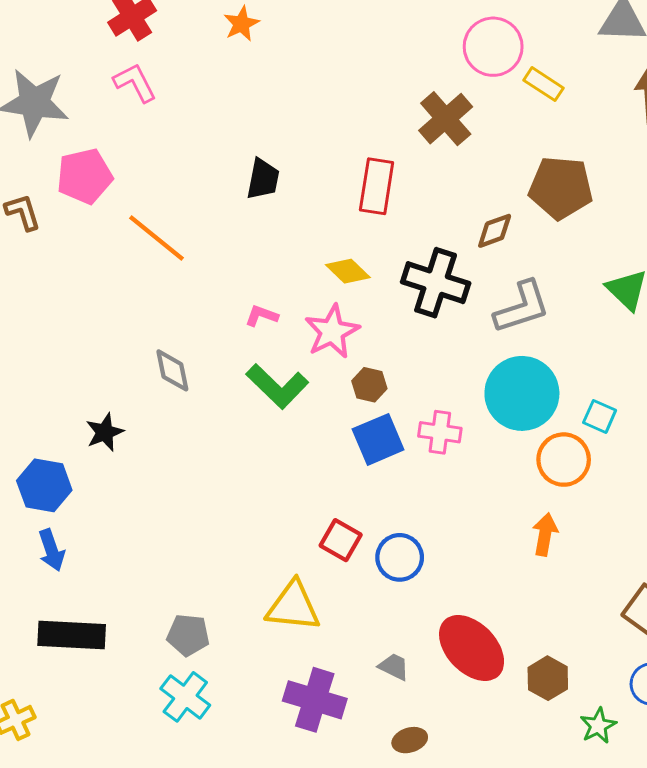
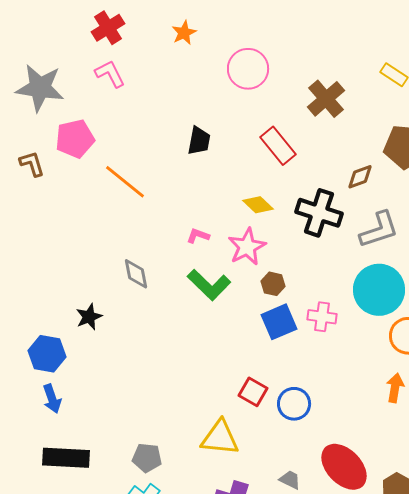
pink circle: (493, 47) -> (248, 69), moved
red rectangle: (377, 186) -> (278, 146), turned -48

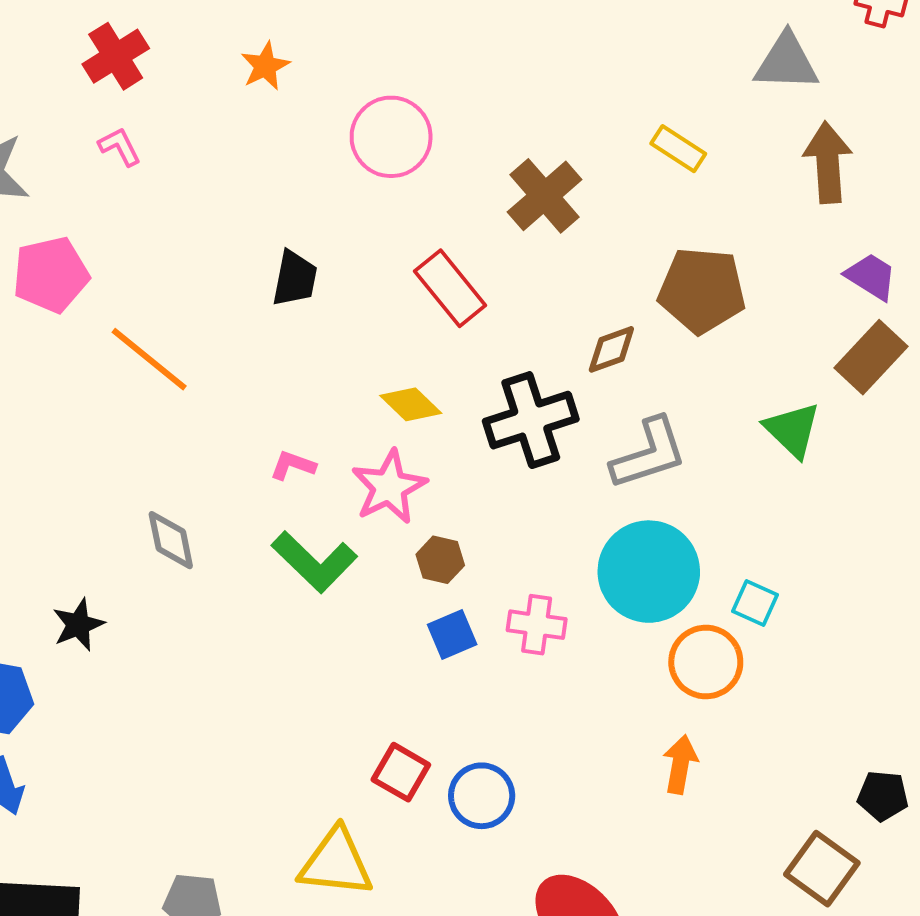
pink L-shape: (110, 74) -> (120, 147), size x0.7
black cross: (319, 213) -> (531, 420), turned -36
blue square: (279, 322) -> (452, 634), size x0.7

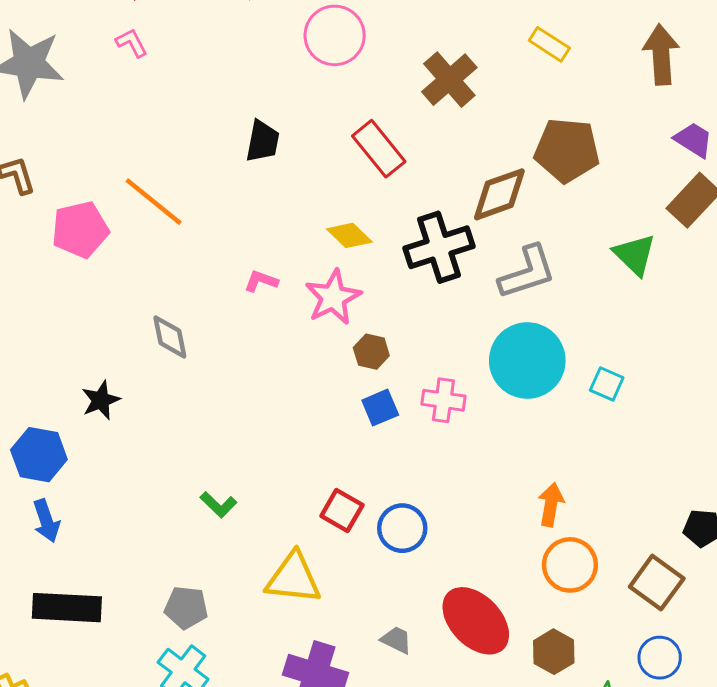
pink pentagon: (51, 275) -> (80, 230), moved
brown diamond: (611, 349) -> (499, 194), size x1.5
green L-shape: (314, 562) -> (218, 505), moved, size x0.6
orange circle: (706, 662) -> (570, 565), moved

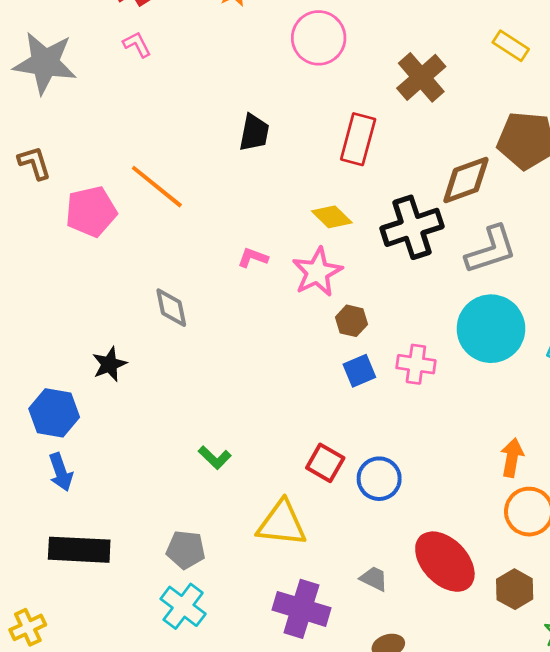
red rectangle: (379, 149) -> (358, 139), turned 54

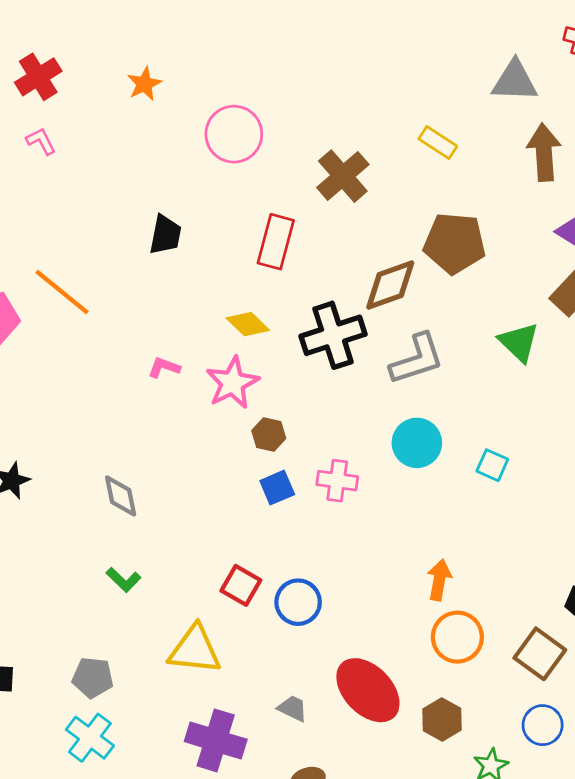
gray diamond: (171, 308) -> (121, 496), moved
cyan circle: (491, 329) -> (417, 443), size x0.7

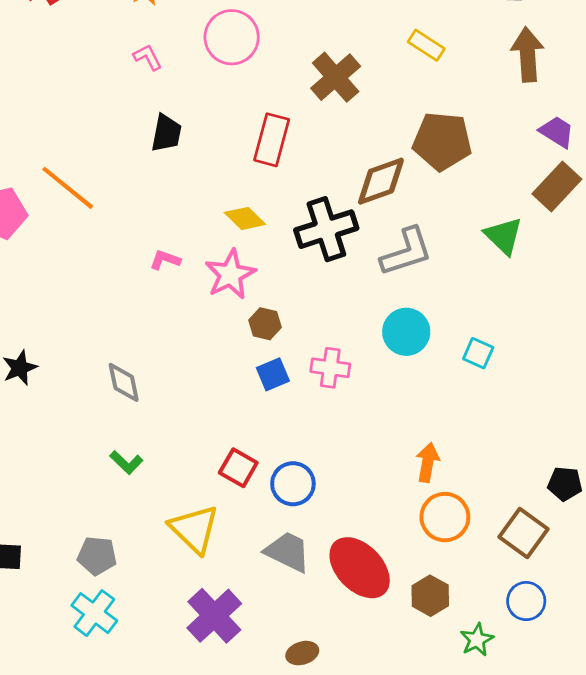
pink L-shape: (41, 141) -> (148, 57), moved
yellow triangle: (195, 650) -> (194, 529), turned 38
gray trapezoid: (293, 708) -> (288, 552), moved, size x1.6
purple cross: (216, 740) -> (214, 616), turned 30

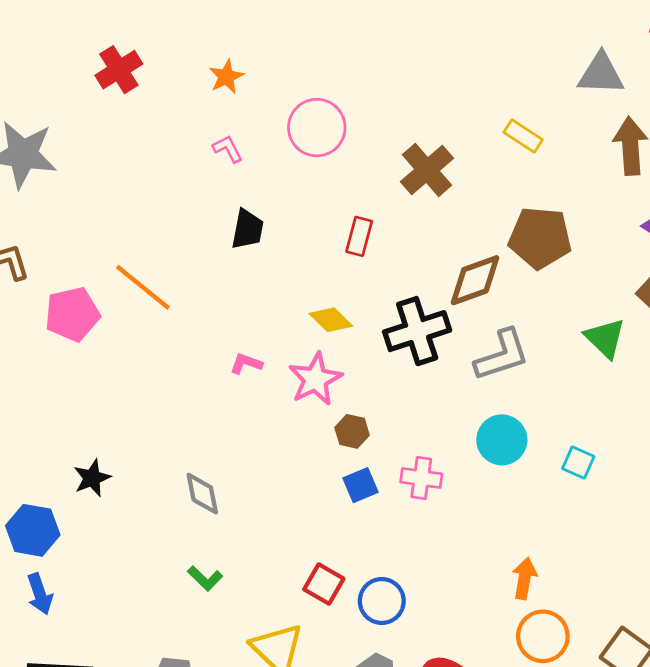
red rectangle: (272, 140) -> (359, 236), size x0.7

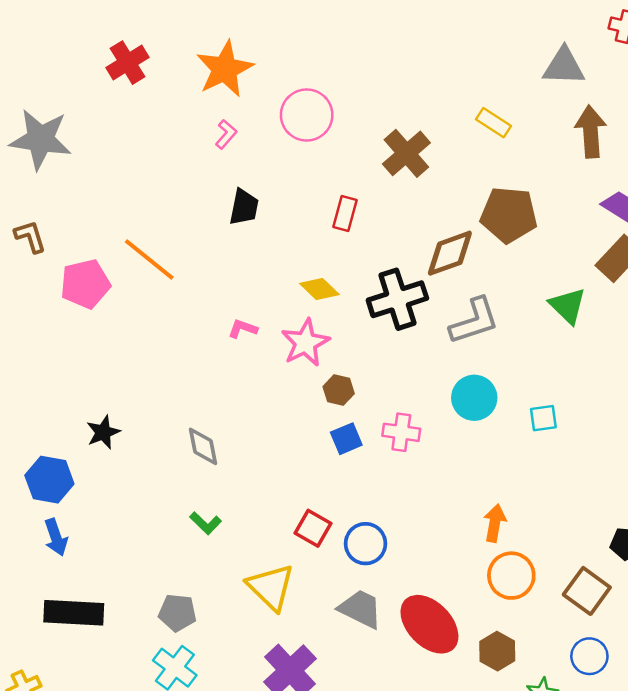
orange star: (226, 77) -> (225, 69), size x1.8
pink L-shape: (228, 149) -> (226, 134), turned 68
cyan square: (578, 462) -> (543, 418), turned -32

